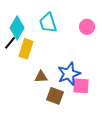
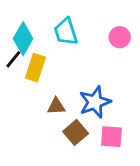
pink square: (81, 86) -> (111, 137), moved
brown square: (55, 96) -> (76, 132), turned 30

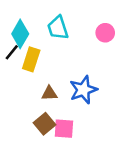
brown square: (76, 132) -> (45, 124), moved
pink square: (111, 137) -> (64, 129), moved

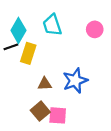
black line: (12, 52) -> (11, 47), turned 32

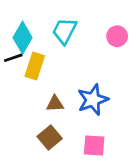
cyan trapezoid: (52, 25) -> (64, 31), turned 45
pink square: (58, 115) -> (94, 146), moved

